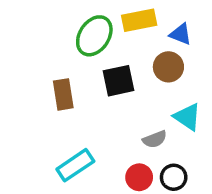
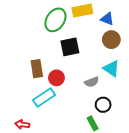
brown circle: (168, 67) -> (111, 40), moved
brown rectangle: (63, 94) -> (37, 69), moved
red circle: (139, 177) -> (56, 78), moved

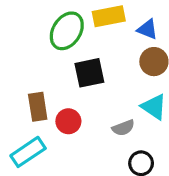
cyan rectangle: (44, 98) -> (28, 152), moved

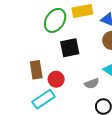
cyan rectangle: (28, 152) -> (44, 99), moved

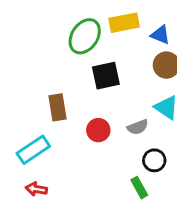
red circle: (56, 79) -> (98, 130), moved
cyan rectangle: (44, 99) -> (33, 150), moved

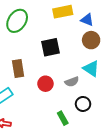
green ellipse: (85, 36) -> (17, 21), moved
green rectangle: (139, 188) -> (63, 118), moved

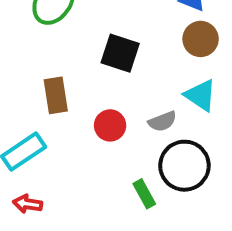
black square: (51, 47) -> (120, 53), turned 30
black circle: (83, 104) -> (184, 166), size x1.6

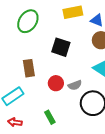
gray semicircle: (162, 121) -> (75, 85), moved
green rectangle: (144, 194) -> (50, 117), moved

